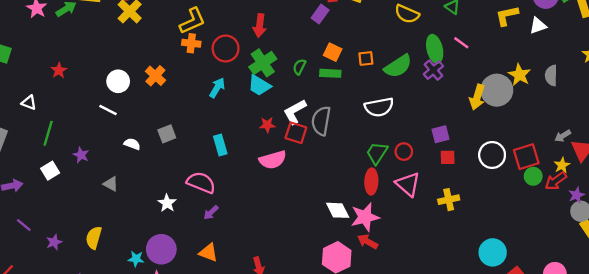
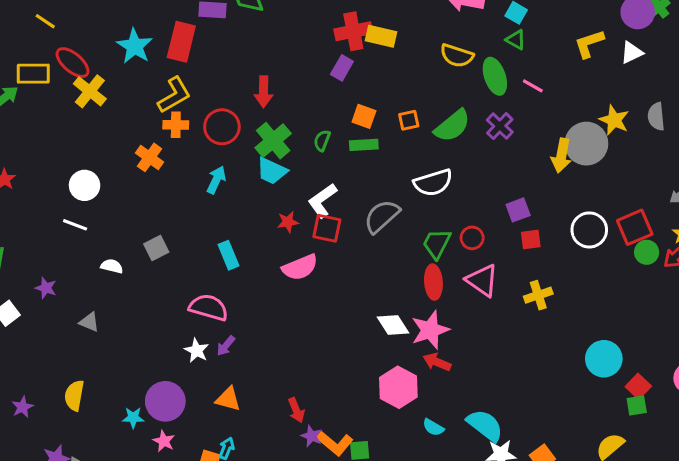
green ellipse: (435, 49) -> (495, 76), moved
orange cross: (155, 76) -> (149, 157), moved
gray semicircle: (321, 121) -> (382, 216), moved, turned 44
white star: (167, 203) -> (197, 350), moved

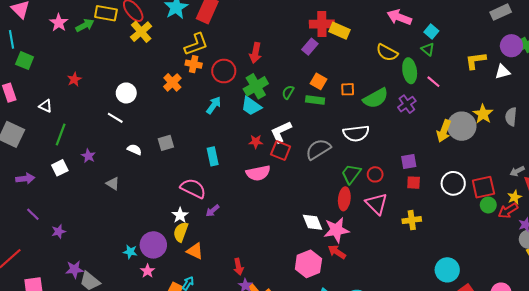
purple arrow: (226, 346) -> (212, 211), moved
yellow semicircle: (74, 396) -> (181, 232), moved

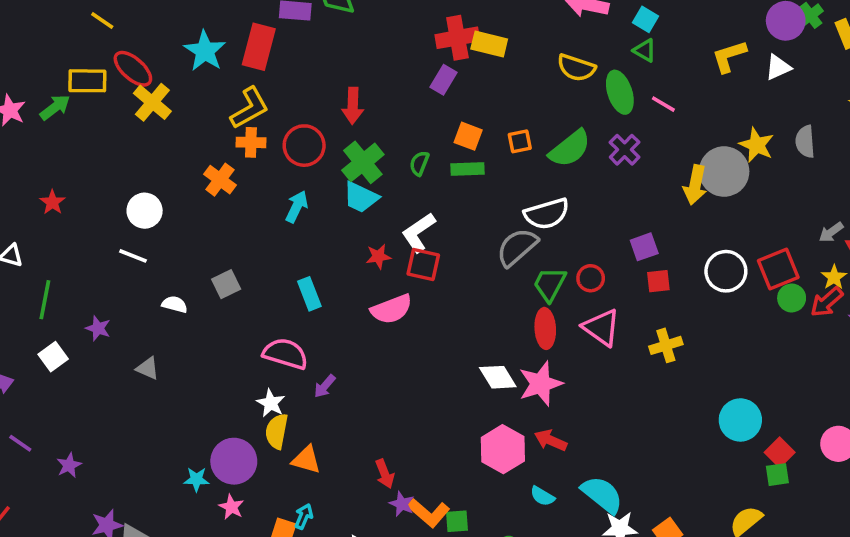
gray semicircle: (318, 149) -> (517, 247), moved
red arrow: (337, 252) -> (551, 440), moved

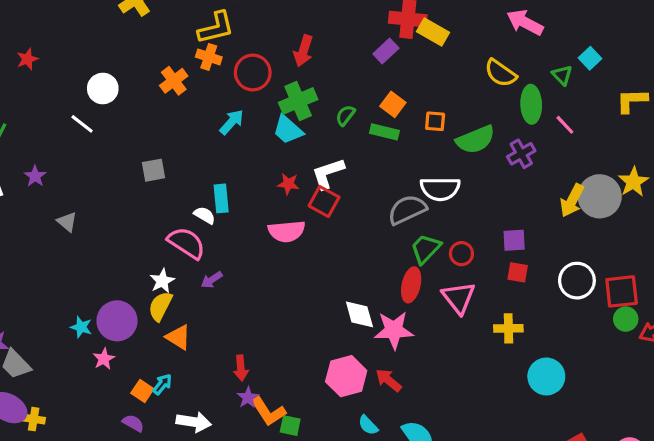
cyan square: (646, 19) -> (590, 58), moved
white semicircle: (175, 304) -> (205, 215), moved
cyan circle: (740, 420) -> (546, 376), moved

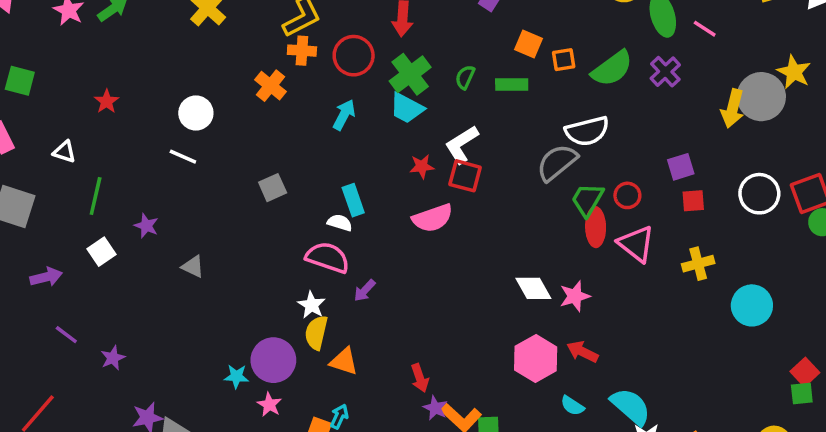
orange square: (393, 104) -> (528, 44), moved
red ellipse: (411, 285) -> (596, 227), moved
pink star: (394, 330) -> (575, 296), size x0.7

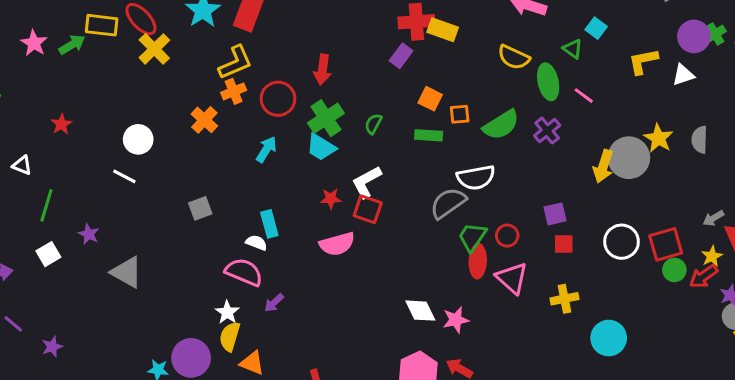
orange cross: (302, 51) -> (234, 91), turned -30
green rectangle: (512, 85) -> (429, 135), moved
gray triangle: (193, 267) -> (127, 272), size x1.6

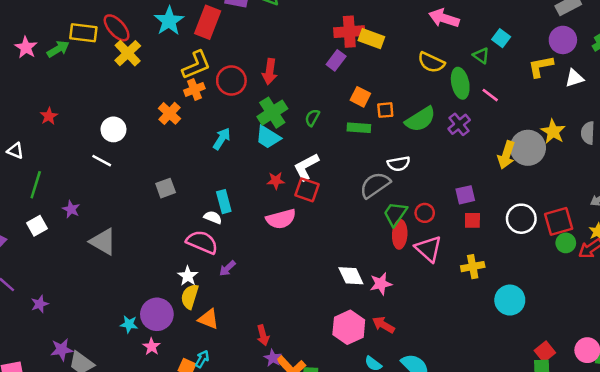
purple circle: (694, 36) -> (563, 40), moved
red circle: (278, 99) -> (231, 81), moved
white semicircle: (476, 178) -> (399, 164), size x0.7

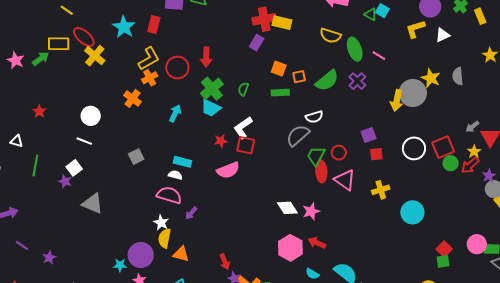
red rectangle: (208, 22) -> (154, 25), size x0.7
green triangle: (481, 56) -> (371, 14), moved
cyan rectangle: (224, 202) -> (182, 162), turned -54
white square: (37, 226) -> (74, 168), moved

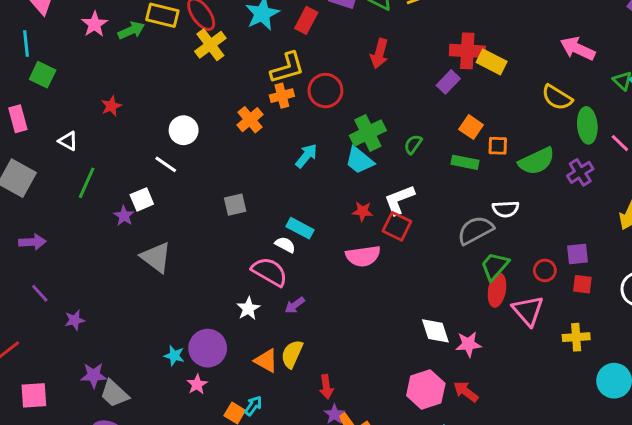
red arrow: (206, 57) -> (379, 54), moved
red circle: (339, 153) -> (545, 270), moved
yellow semicircle: (165, 238) -> (292, 354), moved

